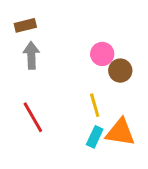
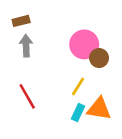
pink circle: (102, 54) -> (84, 44), size x1.5
yellow line: (95, 105) -> (78, 86), turned 48

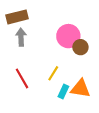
brown rectangle: (21, 21) -> (17, 17), size x1.5
yellow line: (78, 86) -> (53, 73), moved

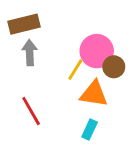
yellow line: (53, 73) -> (75, 70), moved
orange triangle: (80, 88) -> (94, 94), moved

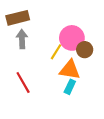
cyan rectangle: (90, 130) -> (70, 87), moved

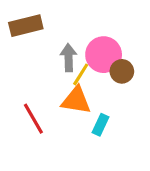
gray arrow: (22, 39) -> (68, 58), moved
orange triangle: (70, 70) -> (76, 100), moved

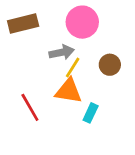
pink circle: (104, 55) -> (82, 22), moved
gray arrow: (68, 58) -> (62, 52), turned 80

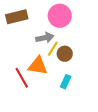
brown circle: (110, 65) -> (65, 54), moved
orange triangle: (68, 91) -> (38, 66), moved

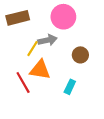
yellow line: (53, 49) -> (33, 49), moved
brown circle: (65, 54) -> (80, 55), moved

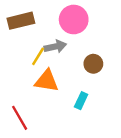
red line: (23, 83) -> (20, 118), moved

